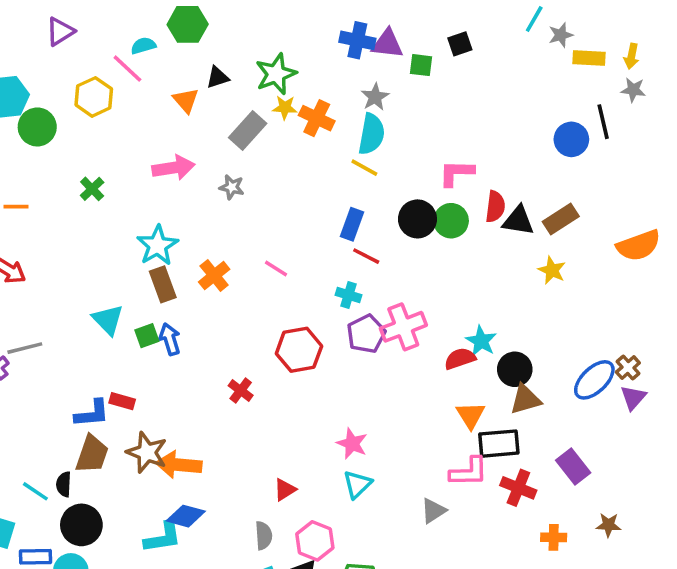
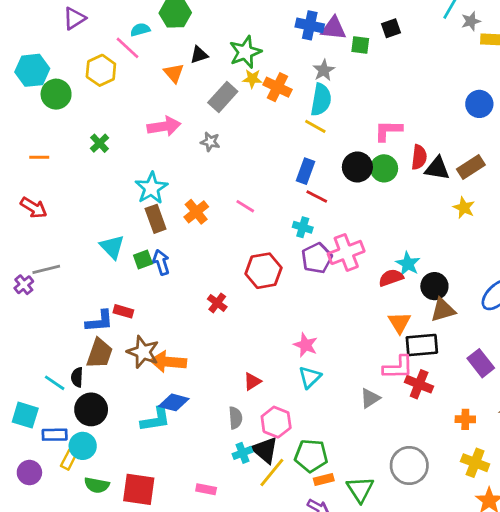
red cross: (518, 488) -> (419, 384), moved

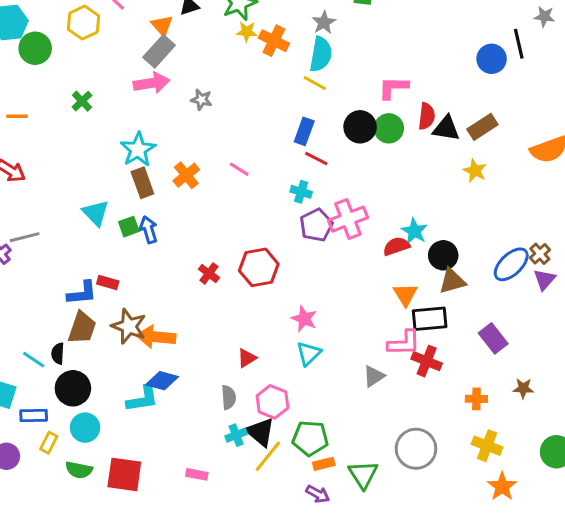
gray rectangle: (223, 97) -> (159, 51), moved
red hexagon: (263, 271) -> (259, 267), moved
cyan circle: (83, 446) -> (85, 428), moved

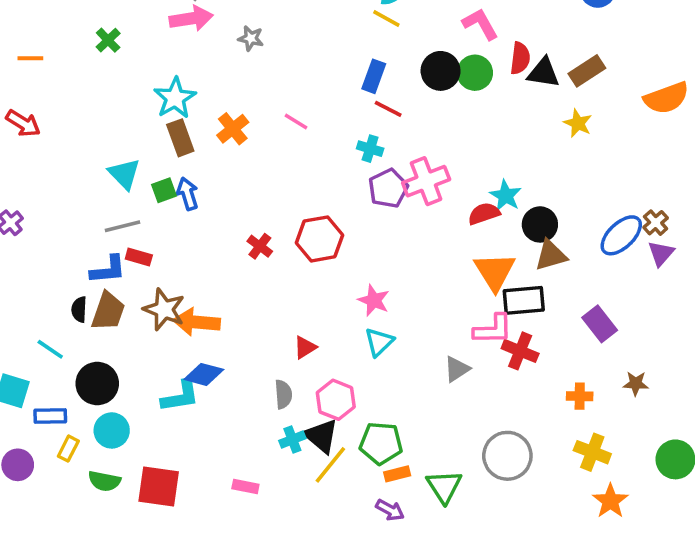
pink L-shape: (393, 88) -> (480, 24), turned 60
gray line: (25, 237) -> (123, 226), moved
orange triangle: (405, 295) -> (495, 271), size x1.4
black semicircle: (58, 354) -> (79, 309), moved

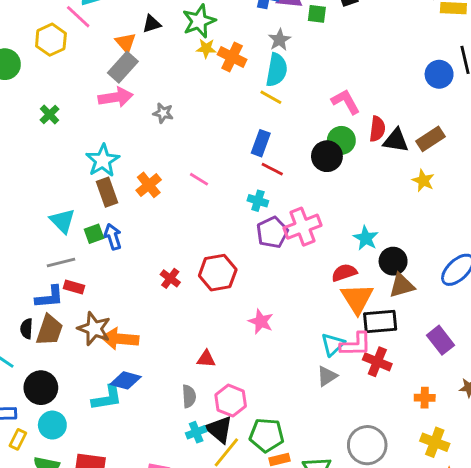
black circle: (441, 71) -> (327, 156), moved
red semicircle: (484, 214) -> (344, 273), moved
cyan triangle: (379, 342) -> (333, 345), moved
red triangle: (305, 347) -> (206, 359), turned 36

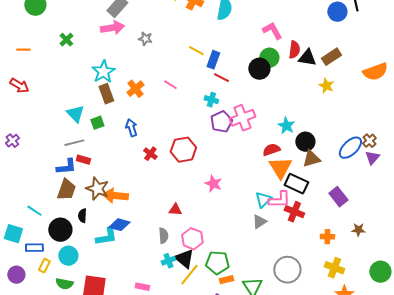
yellow line: (271, 97) -> (196, 51), moved
blue arrow: (113, 237) -> (131, 128), moved
black rectangle: (380, 322) -> (296, 184), turned 30
black semicircle: (26, 329) -> (82, 216), moved

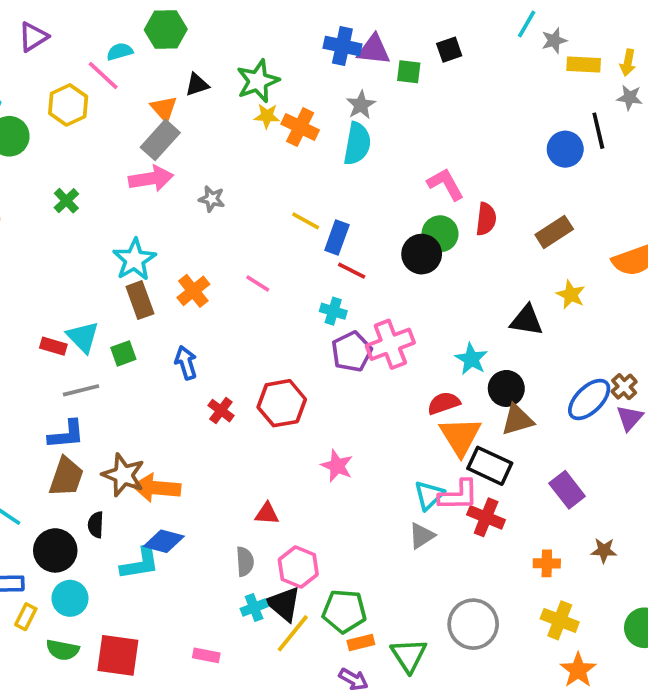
black triangle: (307, 58) -> (527, 320), moved
yellow star: (326, 86) -> (571, 295), moved
red rectangle: (83, 160) -> (53, 346), moved

